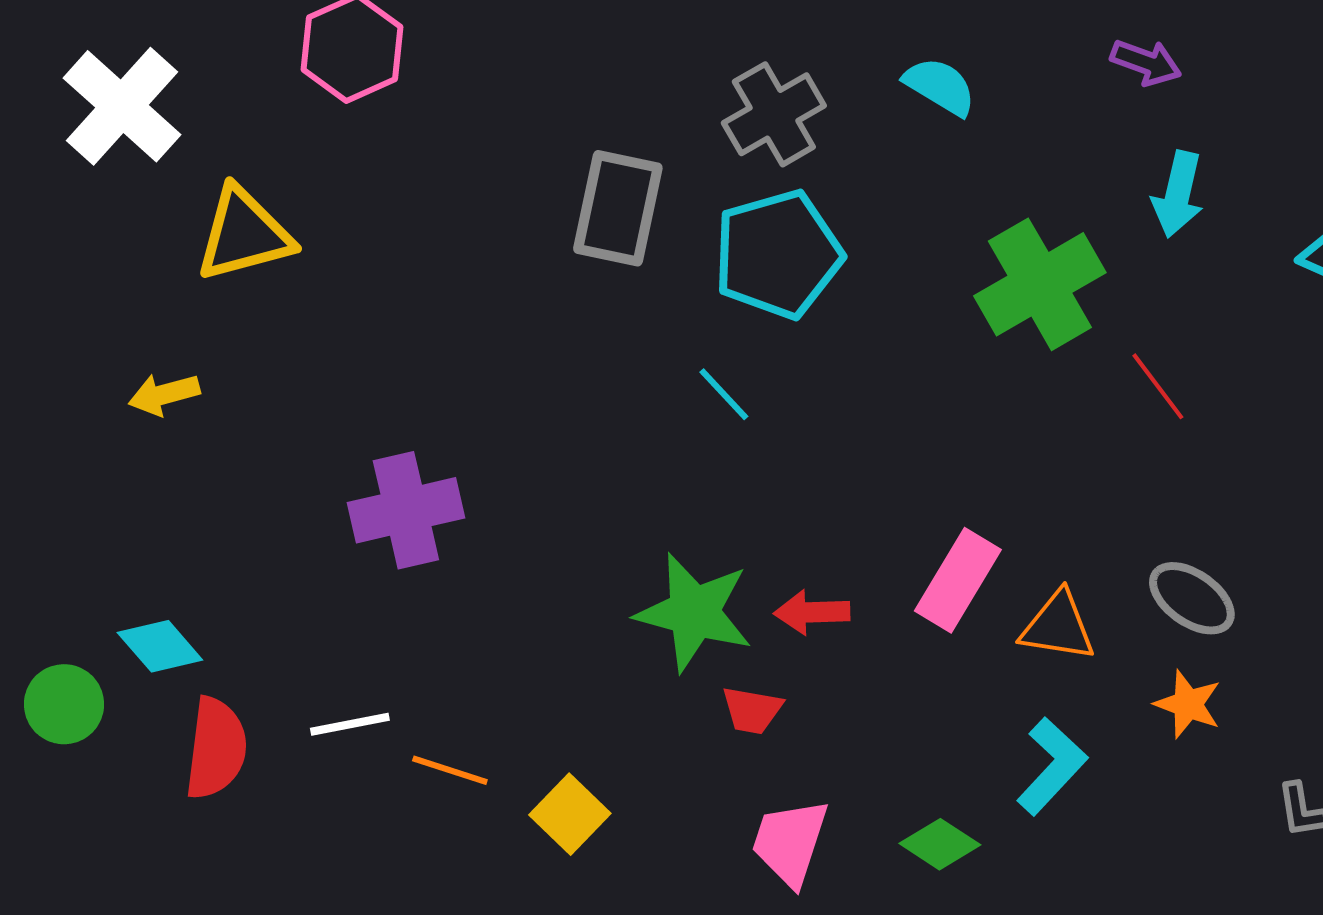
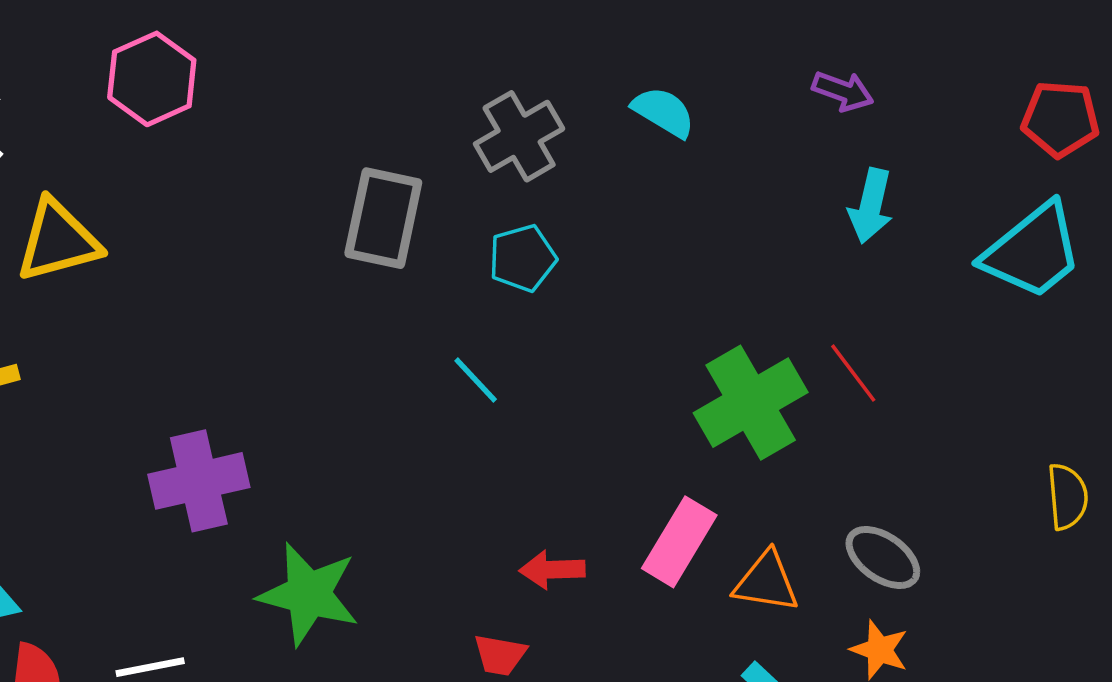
cyan pentagon: (778, 254) -> (523, 258), size x0.6
green cross: (1040, 284) -> (751, 403), moved
green star: (694, 612) -> (309, 594), moved

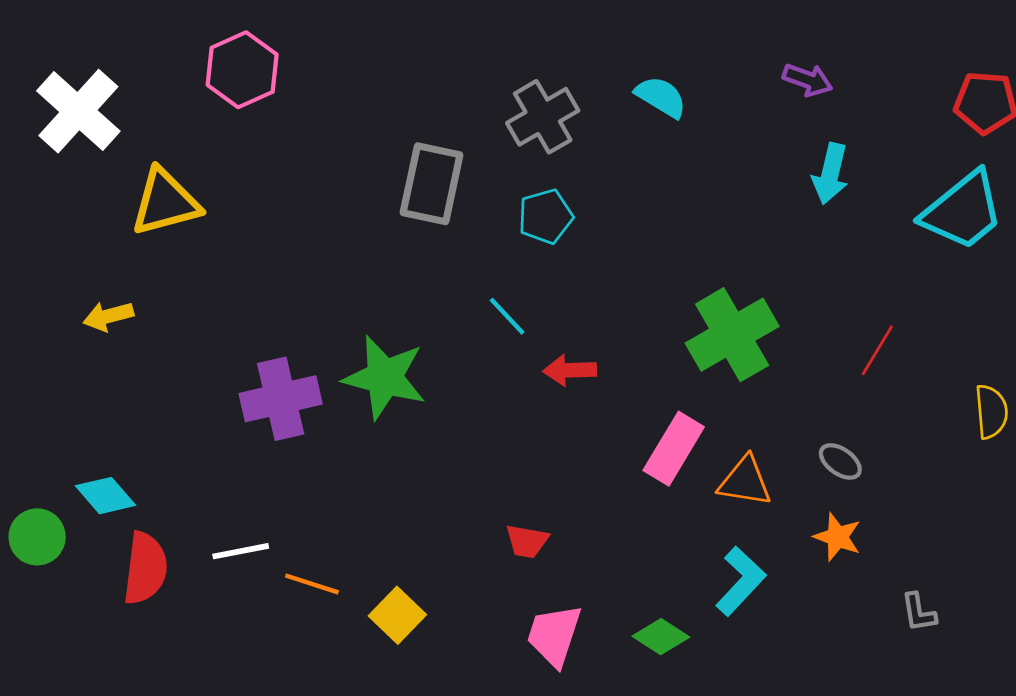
red line: (853, 373) -> (877, 350), moved, turned 68
gray ellipse: (883, 558) -> (840, 461), size x0.7
red arrow: (552, 570) -> (570, 370), moved
green star: (309, 594) -> (385, 377), moved

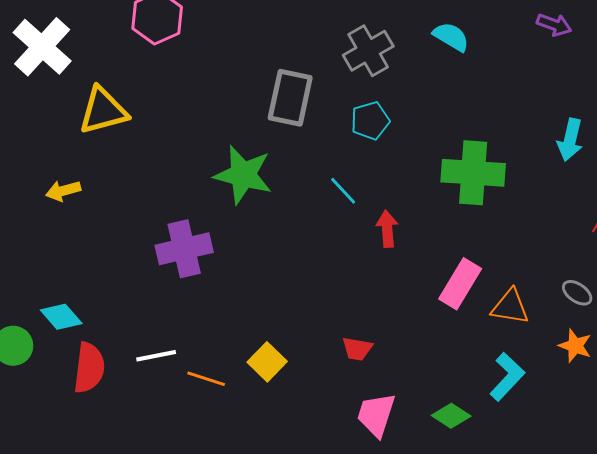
cyan arrow: (830, 174) -> (570, 140), moved
green cross: (732, 335) -> (473, 173), moved, turned 34
red arrow: (570, 370) -> (387, 229), turned 87
green star: (385, 377) -> (243, 175), moved
yellow square: (397, 615) -> (267, 362), moved

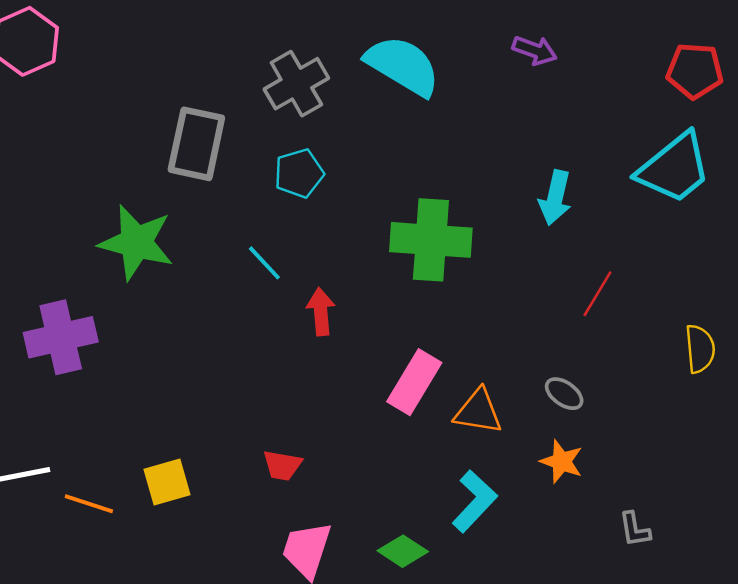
cyan semicircle: (451, 37) -> (403, 66), size x1.6
yellow square: (267, 362) -> (167, 482), turned 30

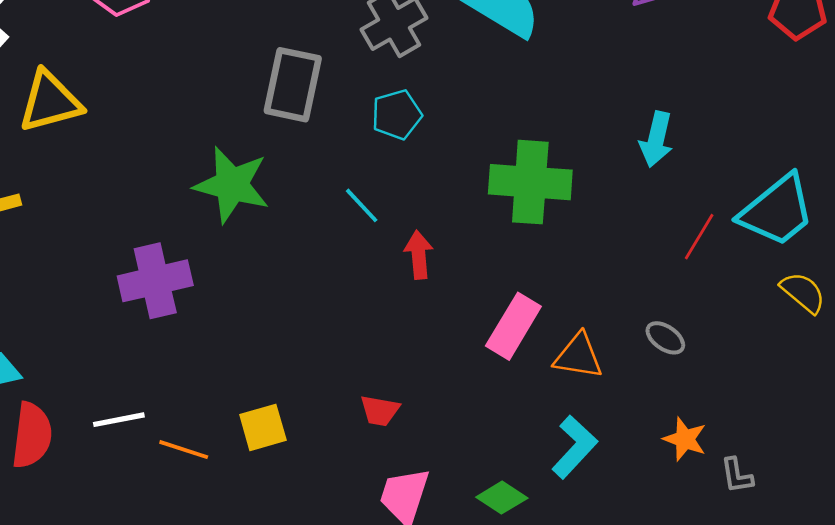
cyan trapezoid: (674, 168) -> (777, 211), moved
yellow semicircle: (700, 349) -> (803, 292), turned -45
orange star: (562, 462) -> (685, 439), moved

